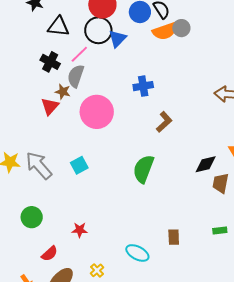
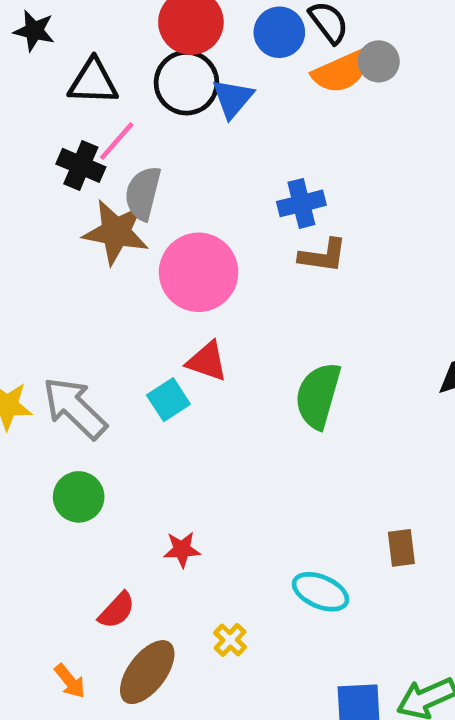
pink line: (79, 54) -> (117, 141), moved
brown star: (63, 92) -> (116, 232), size x1.8
red triangle: (50, 106) -> (207, 361), moved, turned -48
brown L-shape: (164, 122) -> (323, 256), moved, turned 55
green circle: (32, 217) -> (79, 497), moved

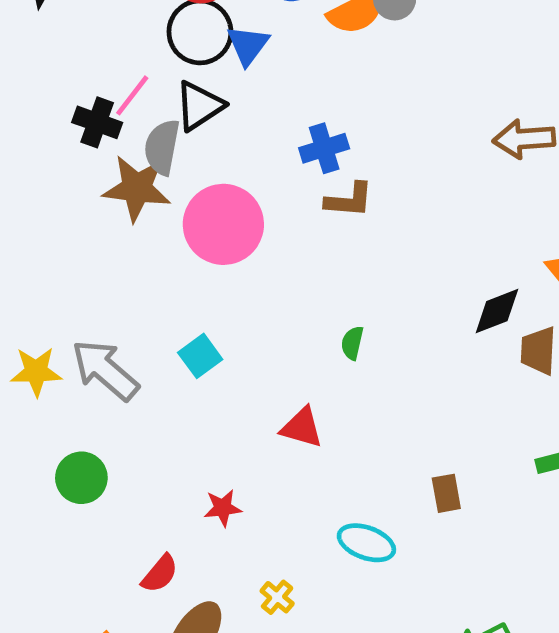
black triangle: (93, 82) -> (199, 106), moved, turned -32
red triangle: (207, 361) -> (302, 427), moved
green semicircle: (318, 396) -> (352, 343), size x0.5
green circle: (79, 497) -> (81, 478), moved

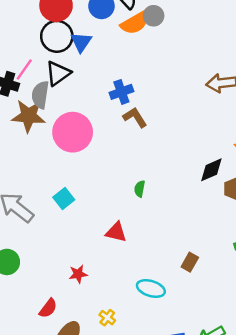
brown L-shape: (349, 200) -> (135, 117), turned -125
brown rectangle: (446, 493) -> (190, 262), turned 42

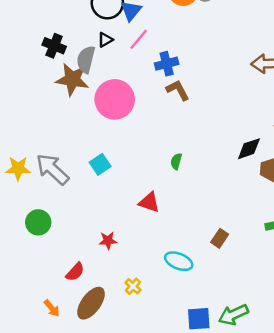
pink line: (24, 70) -> (139, 39), moved
black triangle: (58, 73) -> (105, 40), size x0.6

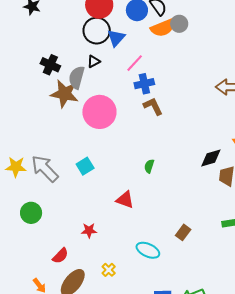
pink line: (139, 39) -> (135, 63), moved

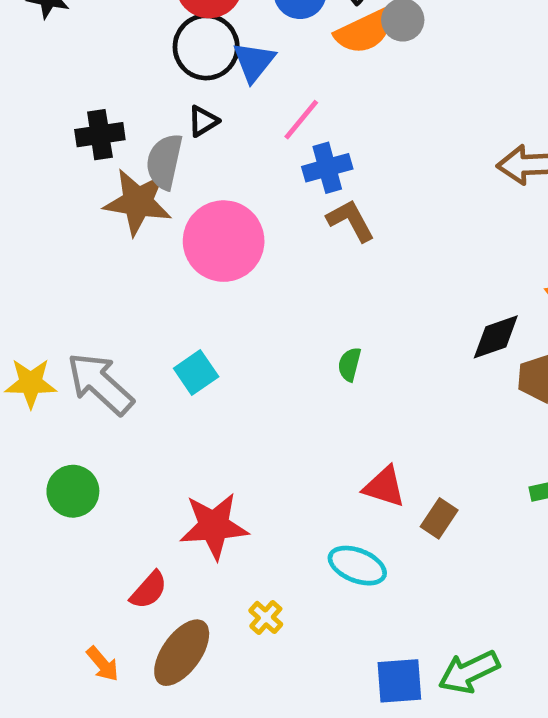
black cross: (50, 65) -> (100, 135), turned -30
red triangle: (125, 200) -> (384, 487), moved
red star: (89, 231) -> (214, 526), size x1.8

